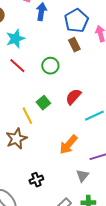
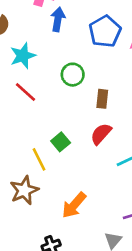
brown rectangle: (74, 45) -> (102, 99), moved, turned 32
green circle: (50, 66) -> (73, 75), moved
orange arrow: (68, 145) -> (74, 205), moved

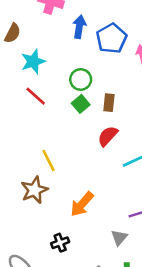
blue arrow: (58, 19) -> (79, 27), moved
green square: (61, 142) -> (81, 104), moved

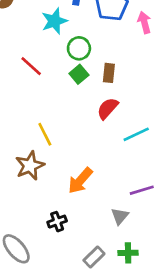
cyan star: (33, 61) -> (54, 21), moved

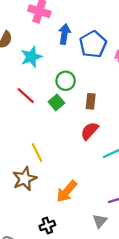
cyan star: (54, 21) -> (31, 57), moved
green square: (79, 74) -> (56, 102), moved

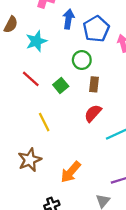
green circle: (66, 81) -> (82, 60), moved
yellow line: (37, 153) -> (44, 122), moved

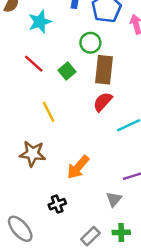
brown rectangle: (94, 84) -> (104, 70), size x1.6
brown star: (30, 160) -> (33, 154), turned 30

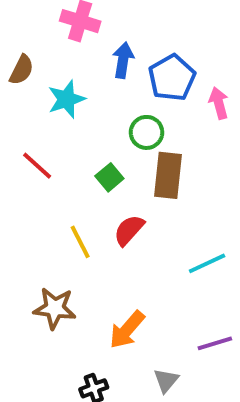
red line: (34, 64) -> (37, 166), moved
red semicircle: (103, 102) -> (129, 230), moved
gray triangle: (114, 199) -> (166, 380), moved

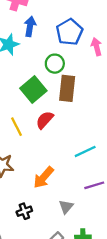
blue arrow: (123, 60) -> (30, 26), moved
green square: (109, 177) -> (33, 89), size x1.6
cyan line: (207, 263) -> (85, 151), moved

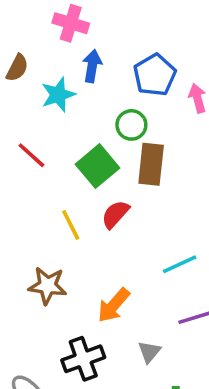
black cross: (24, 211) -> (83, 359), size x1.6

